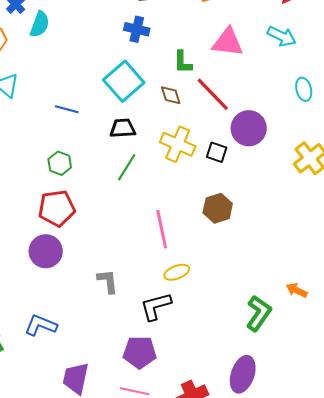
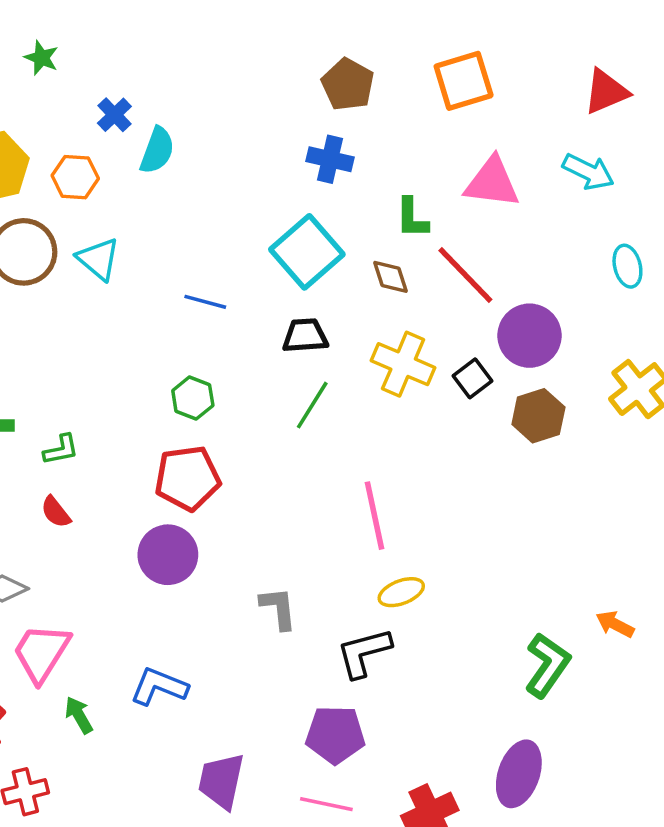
black square: (217, 152) -> (472, 378), turned 35
brown hexagon: (218, 208) -> (538, 416), moved

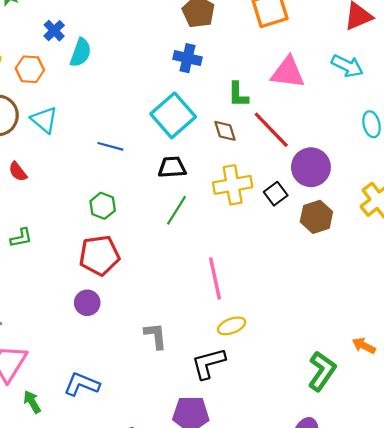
yellow cross: (403, 364) -> (233, 185), turned -33
red semicircle: (56, 512) -> (18, 172), moved
purple circle: (168, 555) -> (87, 303), size x0.7

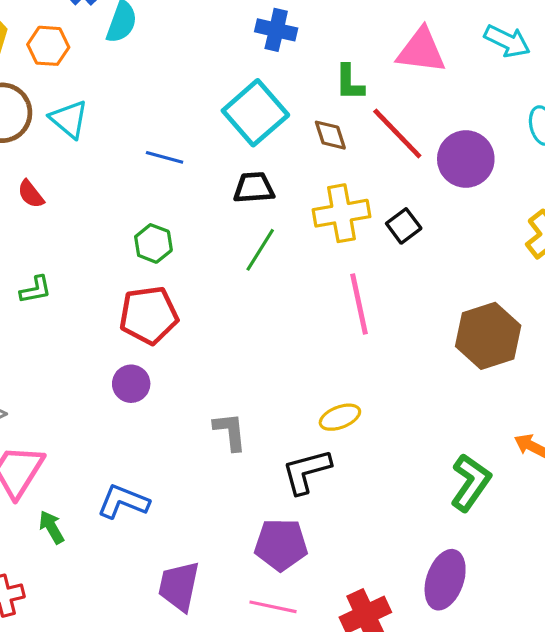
purple circle: (311, 167) -> (466, 159), moved
brown hexagon: (316, 217) -> (488, 336), moved, size x1.4
pink line: (215, 279) -> (359, 304), moved

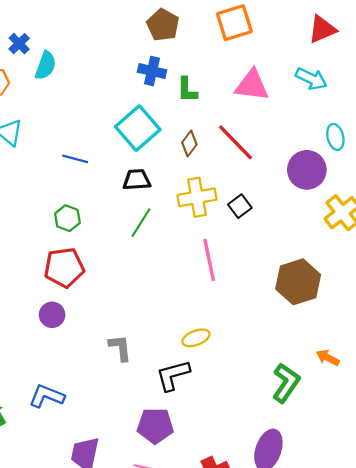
green L-shape: (349, 83) -> (187, 90), moved
brown diamond: (330, 135) -> (189, 144), turned 55
purple circle: (466, 159) -> (307, 170), moved

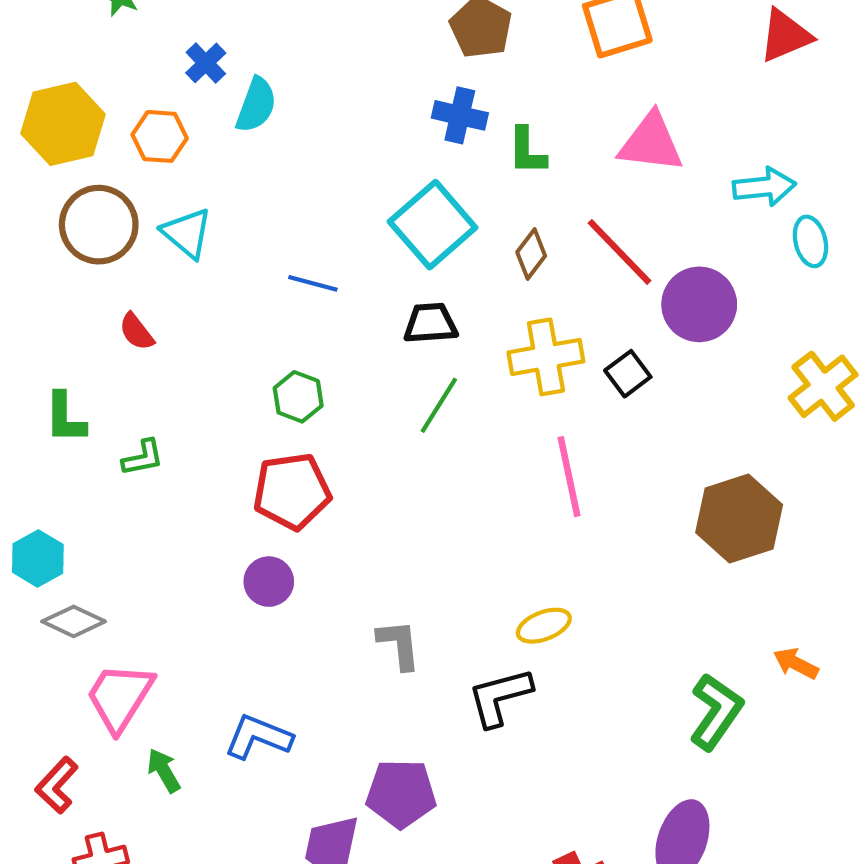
cyan arrow: (311, 79) -> (764, 187), moved, turned -32
purple circle: (307, 170) -> (699, 304), moved
purple pentagon: (155, 426) -> (401, 794), moved

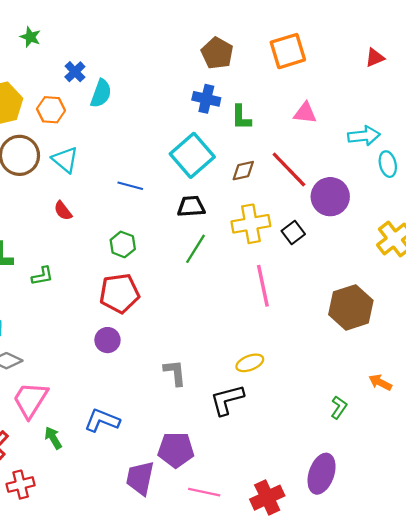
red triangle: (785, 36) -> (375, 58), size x0.7
pink triangle: (651, 143) -> (305, 113), size x0.7
brown diamond: (531, 254) -> (243, 171), turned 40
red semicircle: (137, 332) -> (63, 211), moved
green L-shape: (716, 712) -> (339, 407), size x0.6

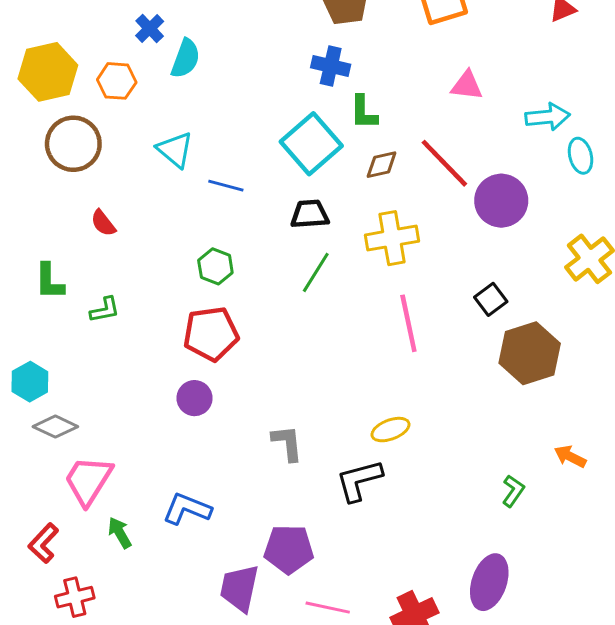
green L-shape: (241, 117) -> (364, 112), moved
cyan triangle: (65, 160) -> (175, 150), moved
red semicircle: (63, 211) -> (103, 223), moved
black square: (293, 232) -> (491, 299), moved

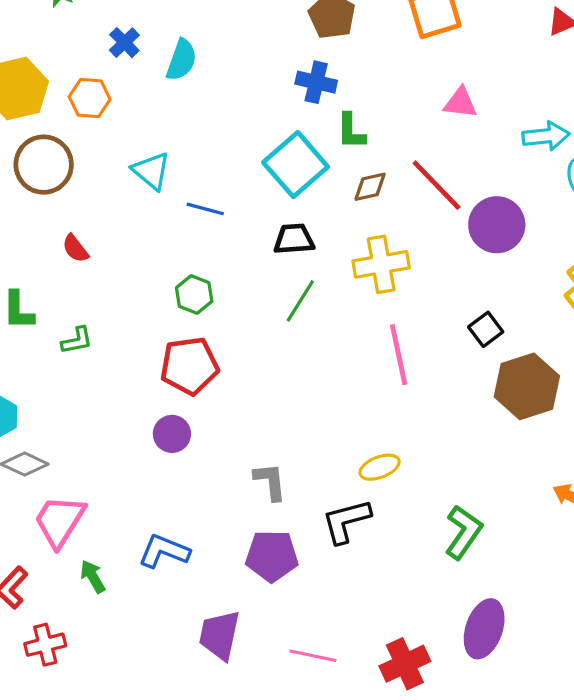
cyan semicircle: (186, 58) -> (181, 60), moved
green L-shape: (513, 491) -> (464, 532), moved, size x1.6
purple pentagon: (289, 549) -> (272, 556), moved

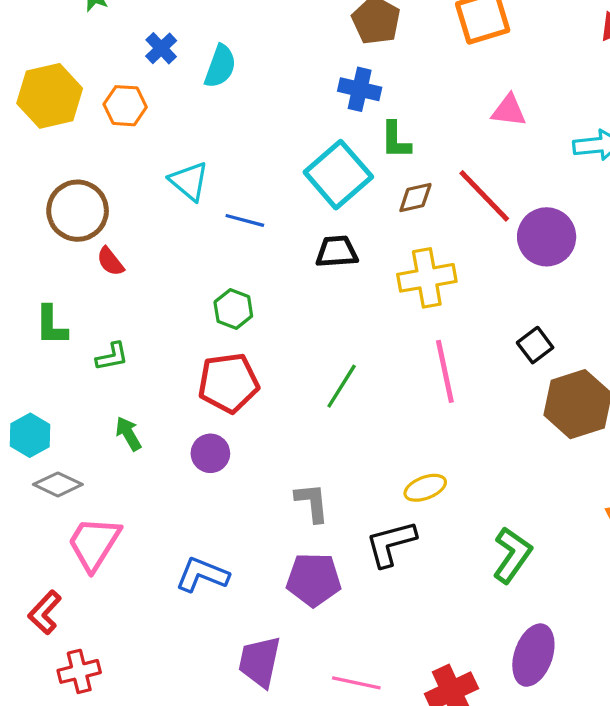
brown circle: (44, 165) -> (78, 211), moved
green line: (300, 301) -> (342, 386), moved
green arrow: (93, 577) -> (128, 434), moved

